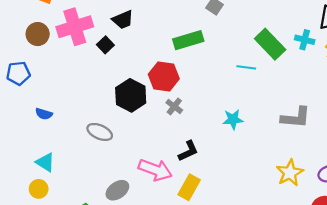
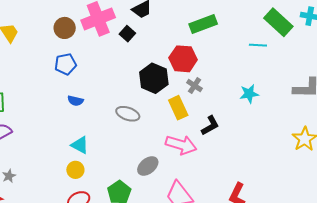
blue pentagon: (18, 73) -> (66, 64), moved
yellow rectangle: (189, 187) -> (178, 108), moved, turned -50

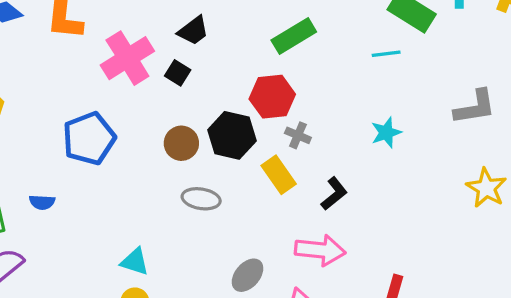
brown circle: (65, 28) -> (181, 143), moved
blue pentagon: (66, 64) -> (89, 138), size x1.5
blue semicircle: (75, 101) -> (42, 202), moved
pink arrow: (181, 145) -> (320, 250), moved

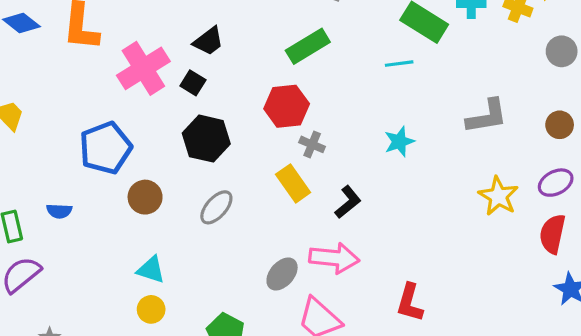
black hexagon: (232, 135) -> (206, 139), moved
brown circle: (181, 143) -> (145, 197), moved
gray ellipse: (201, 199) -> (216, 207), turned -57
gray ellipse: (248, 275) -> (282, 274), moved

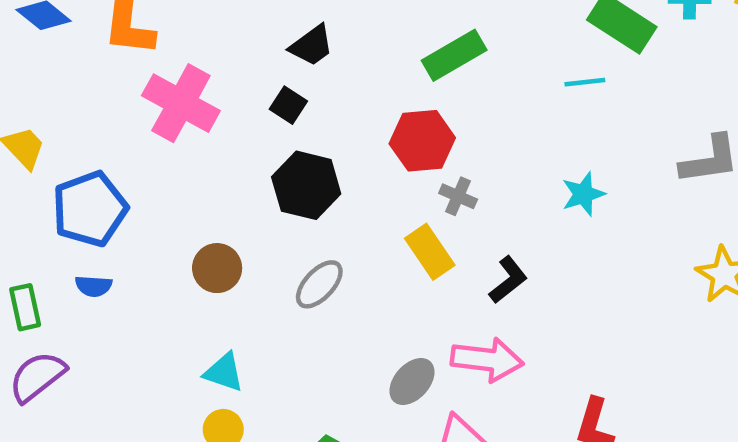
pink cross: (143, 68) -> (181, 103), moved, turned -30
blue pentagon: (105, 148) -> (90, 209), moved

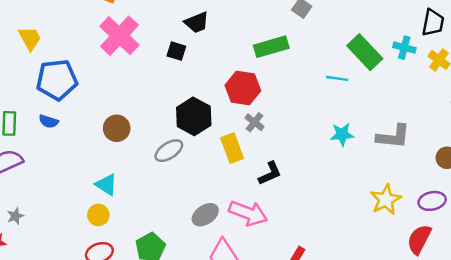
black square: (288, 105) -> (176, 51), turned -30
black hexagon: (306, 185) -> (194, 116), moved
cyan star: (583, 194) -> (342, 134), moved

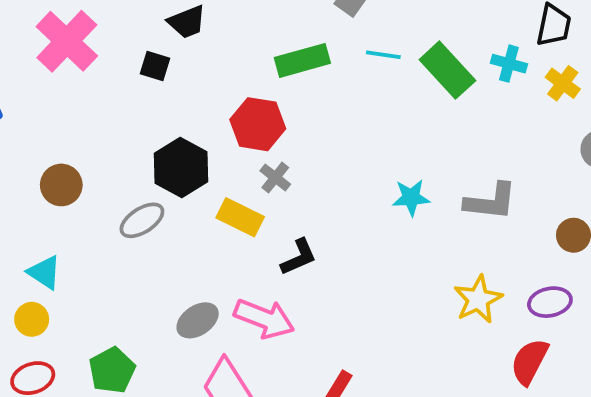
cyan line: (337, 78) -> (383, 55), moved
yellow rectangle: (232, 148) -> (240, 217), turned -44

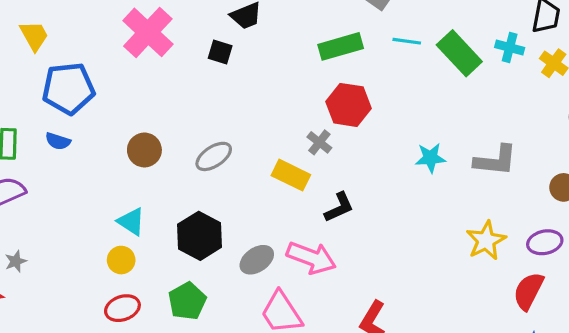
red hexagon: (258, 124) -> (348, 105), moved
black hexagon: (181, 168) -> (199, 236), moved
gray ellipse: (142, 220) -> (214, 156), moved

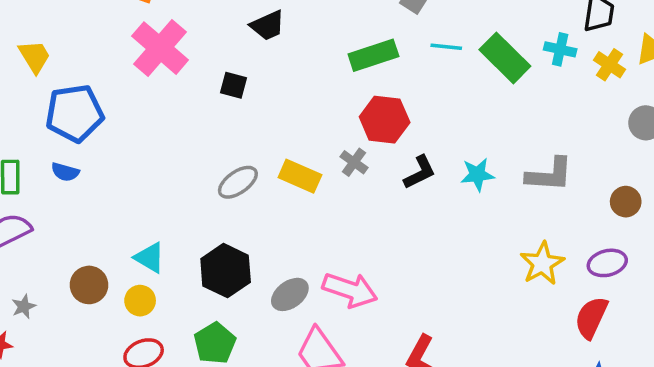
black square: (220, 52) -> (234, 85), moved
brown circle: (144, 150) -> (89, 285), moved
yellow rectangle: (291, 175) -> (300, 176), moved
black L-shape: (339, 207) -> (420, 172), moved

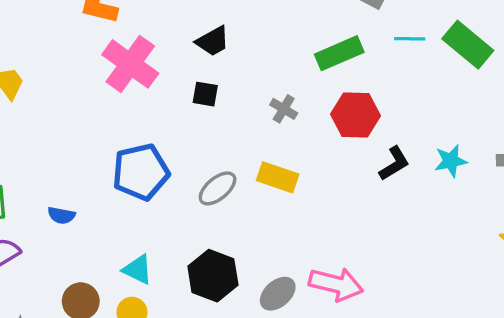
black trapezoid: (268, 25) -> (213, 41), moved
blue pentagon: (75, 113) -> (141, 172), moved
gray cross: (354, 162) -> (284, 109), moved
blue semicircle: (65, 172) -> (61, 215), moved

